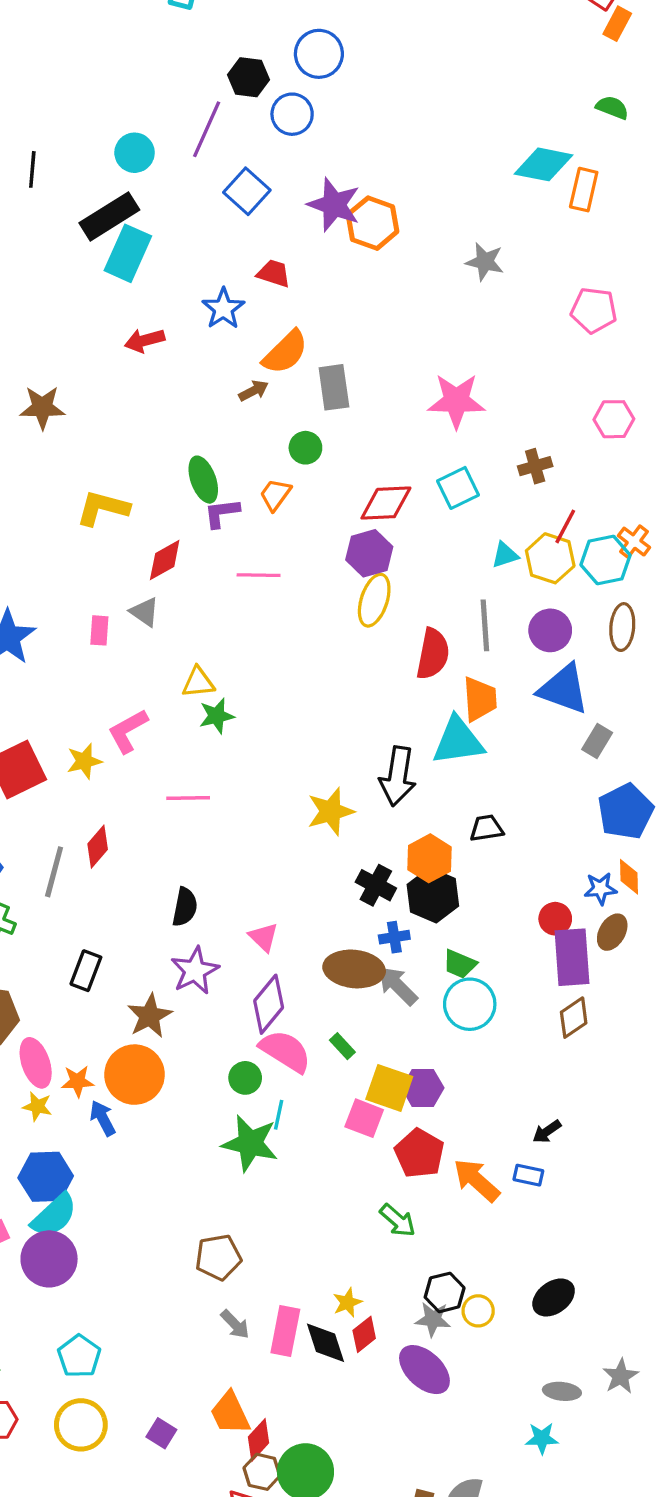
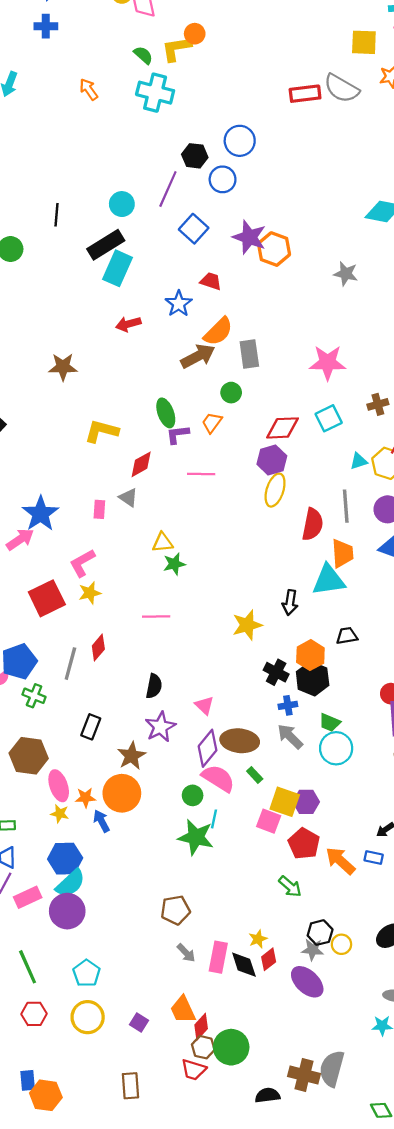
brown arrow: (254, 391) -> (198, 356), size x1.8
pink L-shape: (128, 731) -> (82, 563), moved
black arrow: (398, 776) -> (290, 603), size x0.7
brown ellipse: (354, 969) -> (240, 741), moved

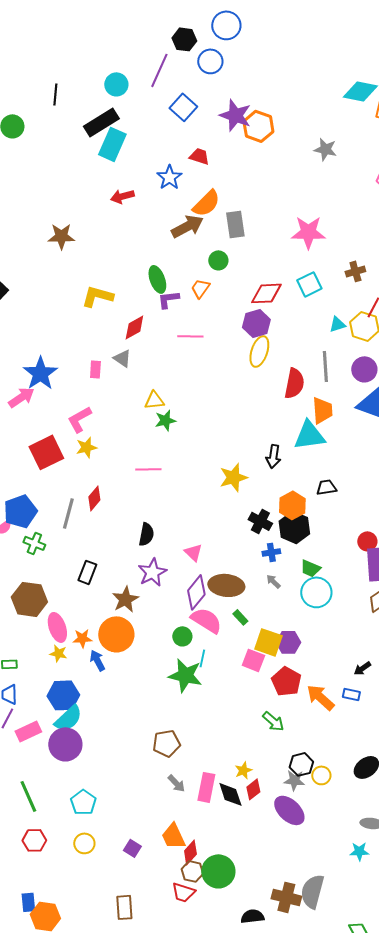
gray arrow: (290, 736) -> (273, 581), size x0.6
yellow circle: (88, 1017) -> (84, 843), size x0.7

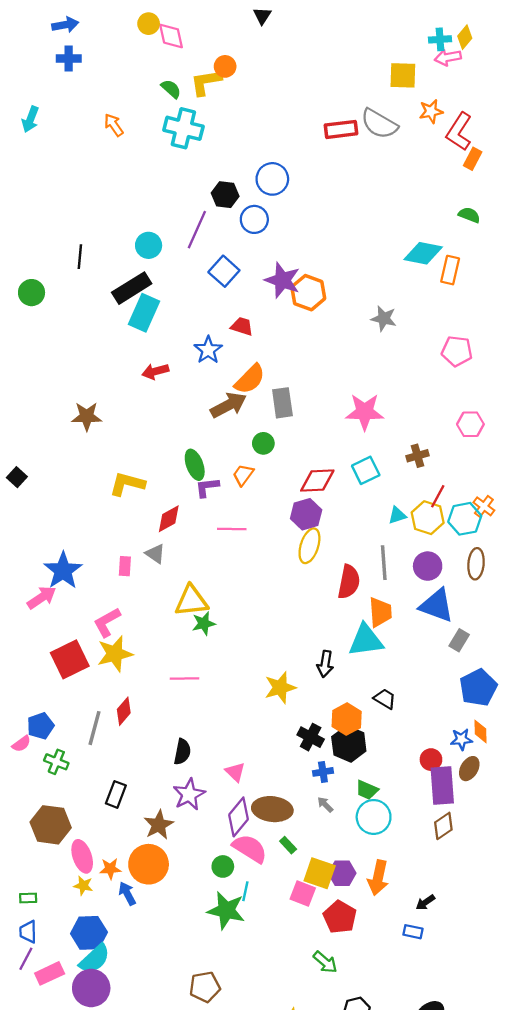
yellow triangle: (154, 400) -> (191, 601), size x1.5
yellow star: (86, 447) -> (115, 654), size x1.5
black trapezoid: (326, 487) -> (385, 699), turned 40
blue pentagon: (20, 511) -> (41, 726), size x0.7
orange arrow: (320, 697) -> (378, 878), moved, turned -120

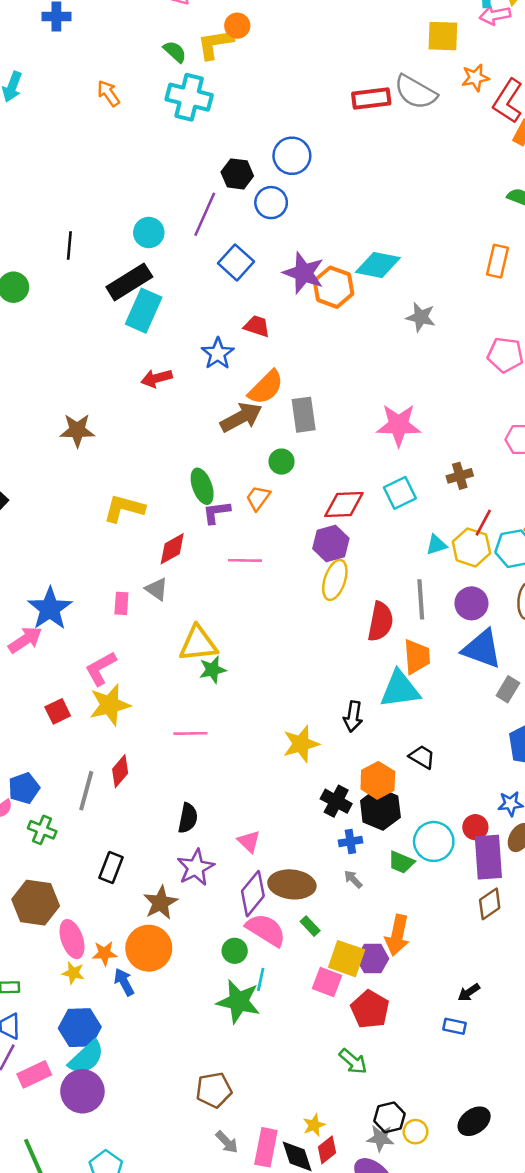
cyan diamond: (423, 253) -> (378, 265), moved
red square: (70, 659) -> (58, 711), size x0.6
cyan circle: (374, 817) -> (434, 841), moved
orange arrow: (378, 878) -> (397, 935), moved

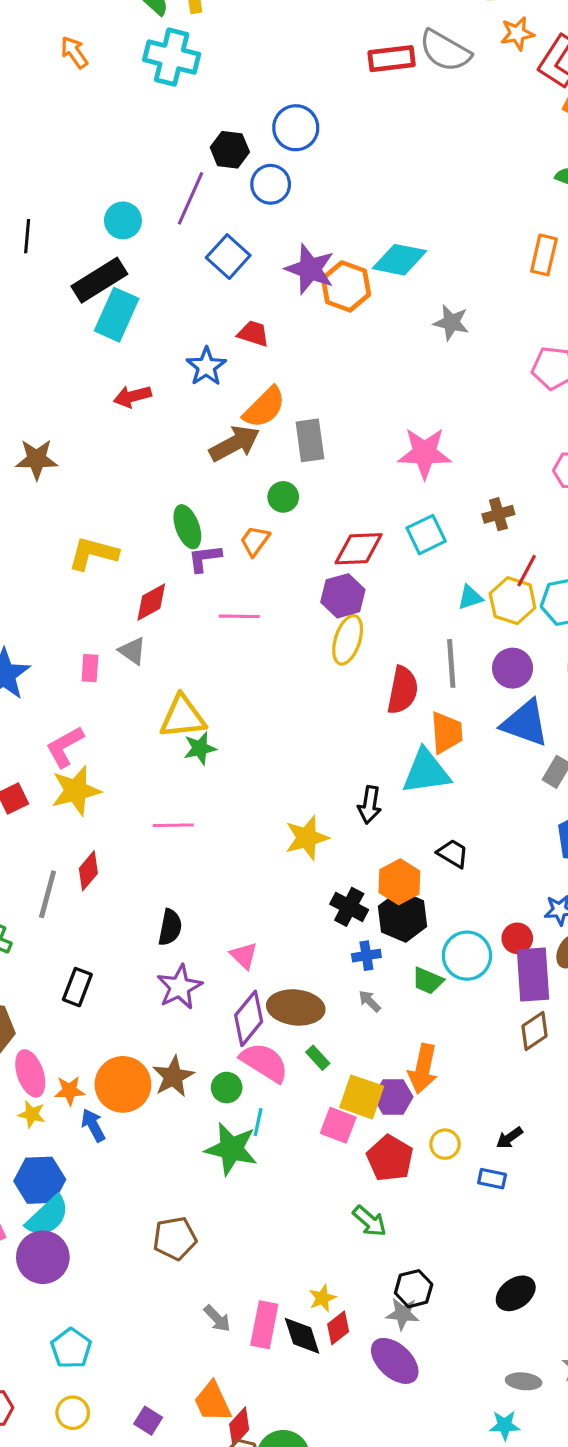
brown star: (160, 903) -> (173, 1077), moved
brown pentagon: (214, 1090) -> (175, 1238), moved
yellow circle: (416, 1132) -> (445, 1144), moved

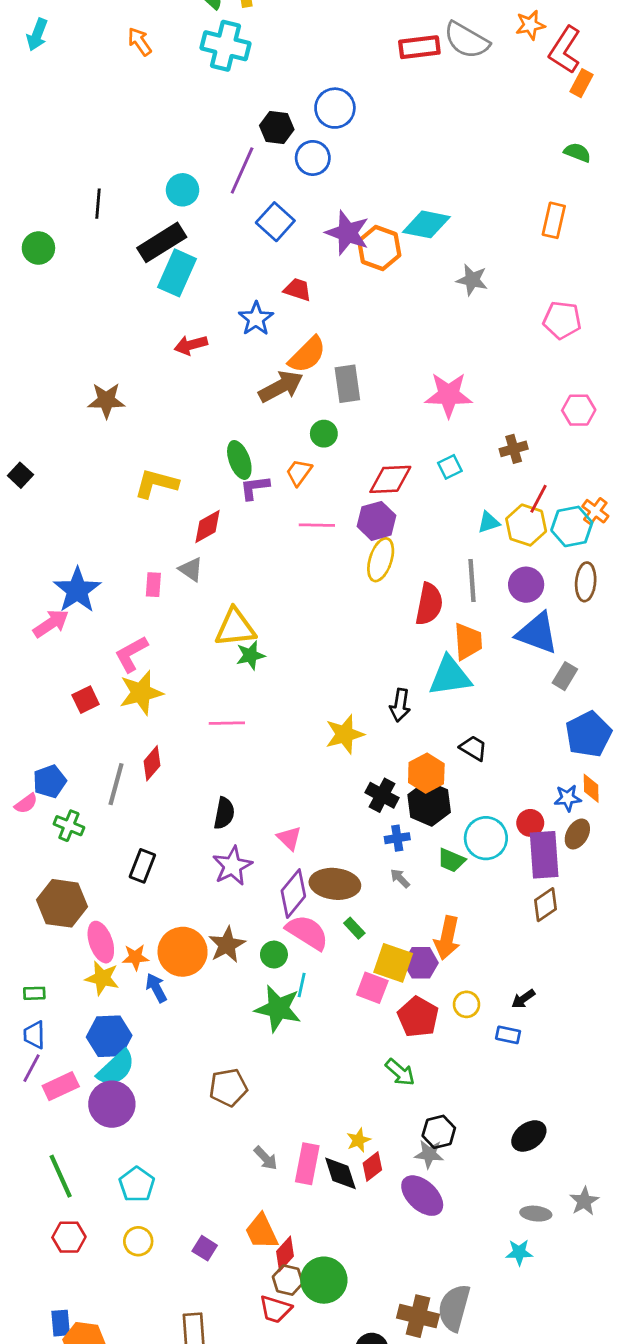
cyan square: (426, 535) -> (450, 467), size x0.7
pink line: (239, 616) -> (317, 525), moved
yellow star: (32, 1114) -> (102, 978), size x1.4

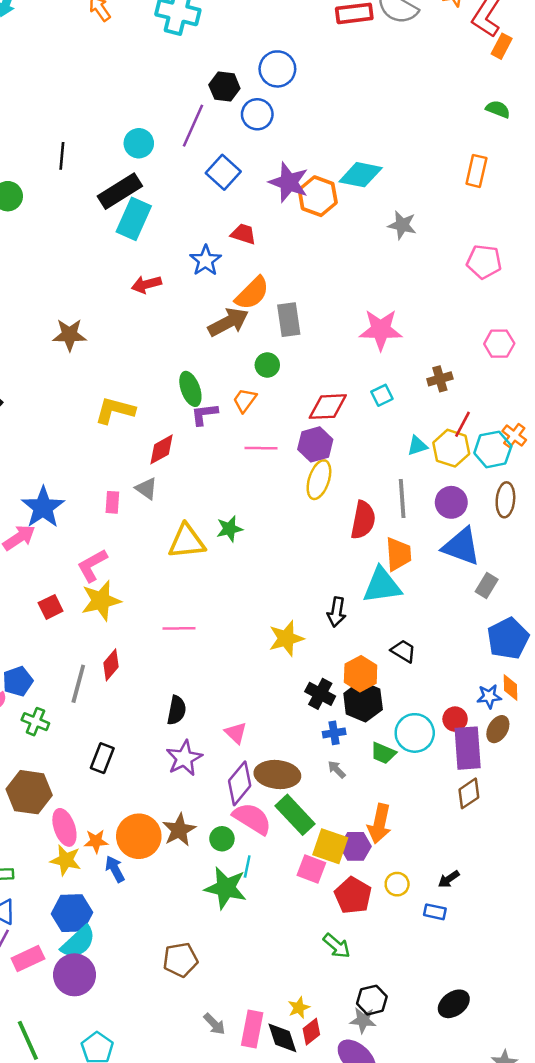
green star: (250, 655) -> (229, 529), moved
green rectangle: (354, 928) -> (295, 815), size x2.0

